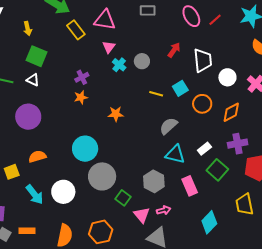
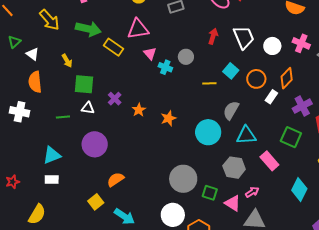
purple cross: (82, 77) -> (115, 99), moved
orange star: (116, 114) -> (168, 118), moved
cyan circle: (85, 149) -> (208, 132), moved
white rectangle: (204, 149) -> (271, 97), moved
white circle: (63, 192) -> (173, 215), moved

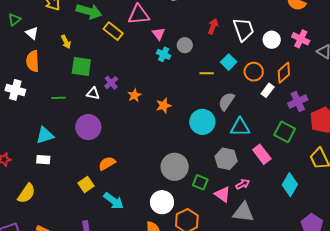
pink triangle: (150, 53) -> (159, 34), moved
white triangle: (88, 108) -> (93, 93), moved

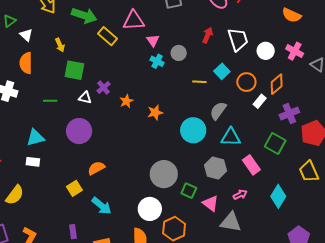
pink arrow: (243, 184) -> (240, 195), moved

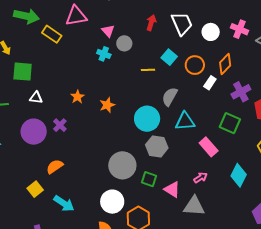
pink triangle: (153, 40) -> (108, 31), moved
purple cross: (104, 87) -> (60, 125), moved
gray hexagon: (215, 168) -> (157, 146), moved

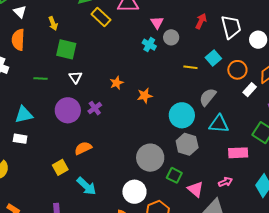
white triangle: (36, 98) -> (75, 77), turned 40
pink rectangle: (209, 147) -> (238, 153), turned -60

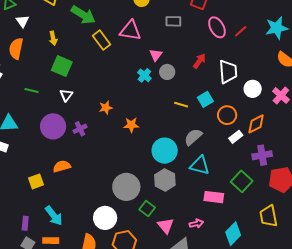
cyan arrow: (86, 186) -> (54, 216), moved

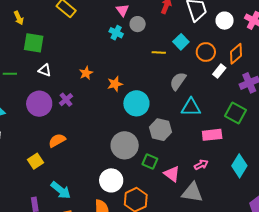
white triangle: (66, 95) -> (45, 70), turned -32
cyan circle: (165, 151) -> (136, 103), moved

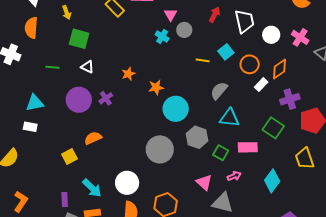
green square: (150, 162) -> (221, 153), moved
white circle: (111, 180) -> (127, 183), moved

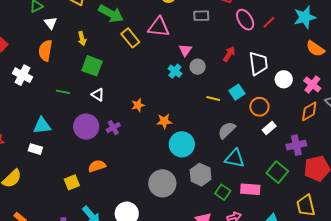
orange diamond: (279, 69) -> (309, 111), moved

